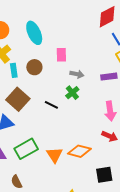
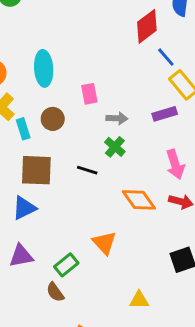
cyan ellipse: (34, 33) -> (44, 68), turned 30
brown square: (18, 99) -> (36, 170), turned -30
green rectangle: (26, 149) -> (66, 265), moved, size x0.7
orange diamond: (79, 151) -> (139, 200), moved, turned 50

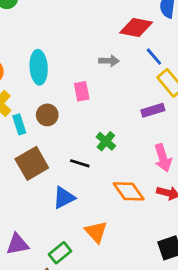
red diamond: (147, 26) -> (136, 28), turned 48
gray arrow: (117, 118) -> (109, 61), moved
brown square: (36, 170) -> (32, 163), turned -32
blue triangle: (24, 208) -> (64, 198), moved

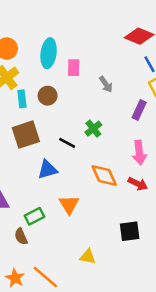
gray arrow: (109, 61) -> (106, 84), moved, turned 42
pink rectangle: (82, 91) -> (74, 68), moved
purple rectangle: (153, 110) -> (139, 110), turned -60

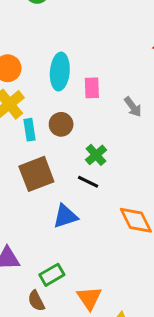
green cross: (93, 129) -> (96, 155), moved
orange triangle: (69, 205) -> (89, 298), moved

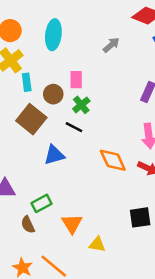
pink rectangle: (92, 88) -> (76, 80), moved
gray arrow: (133, 107) -> (111, 45), moved, turned -96
brown circle: (61, 124) -> (53, 94), moved
brown square: (36, 174) -> (31, 119), turned -32

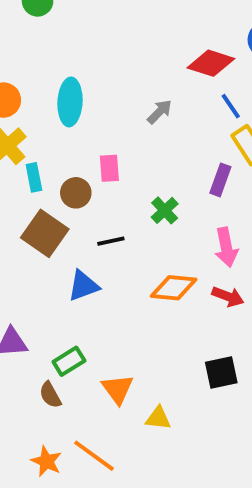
green cross: (81, 105) -> (165, 210), moved
black line: (74, 127) -> (111, 241), turned -36
orange diamond: (113, 160) -> (174, 288), turned -56

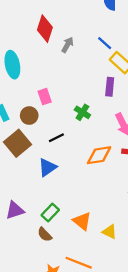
red diamond: (211, 63) -> (45, 29), moved, turned -75
gray arrow: (160, 112) -> (67, 45), moved
brown square: (45, 233) -> (17, 143), turned 30
yellow triangle: (158, 418) -> (110, 232), turned 35

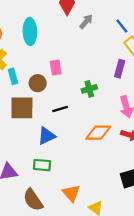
green cross: (82, 112) -> (89, 89), turned 32
brown square: (17, 143) -> (22, 108), turned 30
green rectangle: (50, 213) -> (42, 165), moved, turned 42
brown semicircle: (45, 234) -> (33, 200), size x1.5

